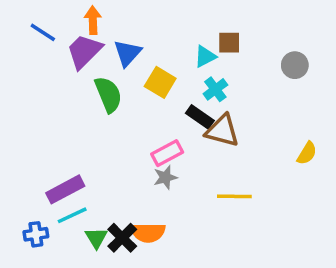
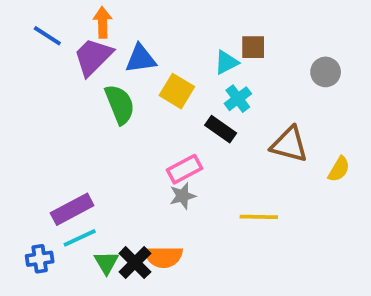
blue triangle: (127, 53) -> (141, 59), turned 40
brown triangle: (222, 131) -> (289, 144), moved

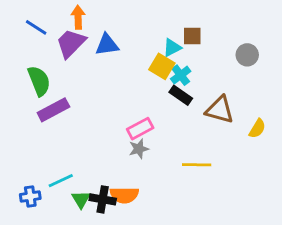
yellow square: (177, 91) -> (162, 66), moved
green semicircle: (120, 104) -> (39, 81), moved
black rectangle: (221, 129) -> (181, 95), moved
purple rectangle: (72, 209) -> (53, 110), moved
black cross: (135, 263) -> (103, 199), turned -35

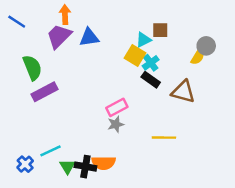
blue line: (36, 27) -> (17, 22), moved
yellow semicircle: (257, 129) -> (198, 57), moved
blue cross: (30, 197) -> (25, 164), turned -35

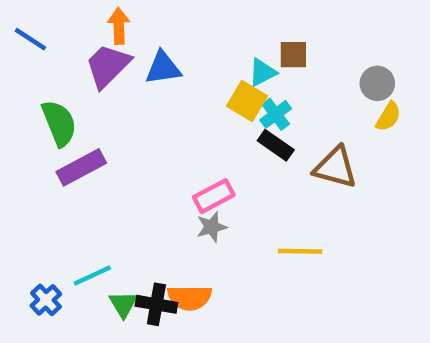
yellow semicircle: (198, 57) -> (388, 117), moved

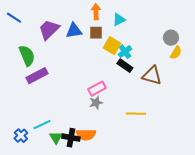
orange arrow: (119, 26) -> (96, 12), moved
brown square: (293, 55) -> (96, 33), moved
cyan triangle: (262, 72) -> (119, 20), moved

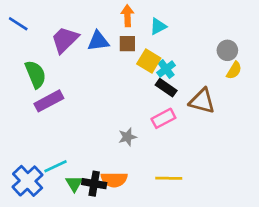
pink rectangle: (97, 89) -> (163, 118), moved
yellow line: (136, 114) -> (169, 178), moved
blue cross: (21, 136) -> (28, 181), size x1.6

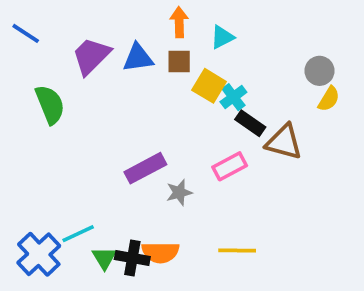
black rectangle: (166, 88) -> (250, 123), moved
purple rectangle: (49, 101) -> (145, 168), moved

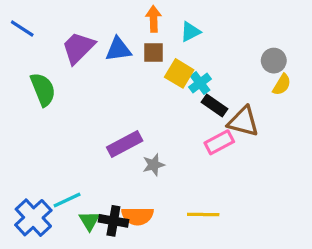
pink rectangle: (230, 166) -> (219, 142), moved

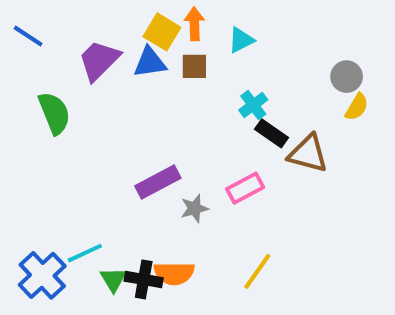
yellow square: (179, 73) -> (162, 32), moved
pink rectangle: (219, 142) -> (245, 188), moved
yellow line: (203, 214) -> (257, 271), turned -56

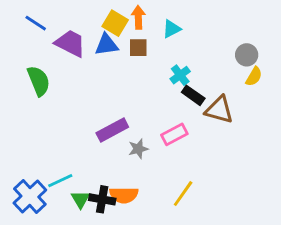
blue line: (28, 36) -> (36, 23), moved
purple trapezoid: (99, 60) -> (70, 43), turned 72

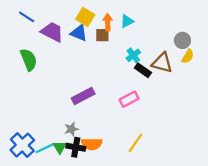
orange arrow: (138, 17) -> (108, 22), moved
blue triangle: (107, 45) -> (79, 33), turned 30
brown triangle: (219, 110) -> (162, 63), moved
gray star: (138, 149) -> (71, 129), moved
cyan line: (60, 181) -> (45, 148), moved

